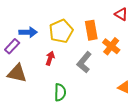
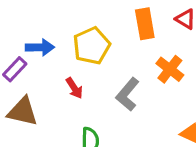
orange rectangle: (91, 30) -> (145, 24), moved
red arrow: (50, 58) -> (74, 88), turned 128

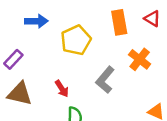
blue arrow: (40, 47) -> (36, 21), moved
red arrow: (74, 88) -> (62, 89), moved

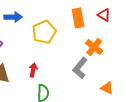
gray L-shape: (105, 80) -> (80, 68), moved
red arrow: (62, 89) -> (33, 70), turned -136

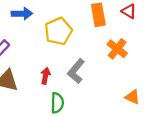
gray L-shape: (80, 68) -> (76, 71), moved

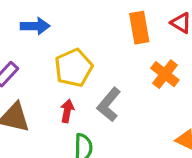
yellow pentagon: (58, 31) -> (74, 68), moved

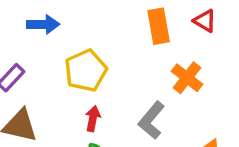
gray L-shape: (109, 105) -> (151, 120), moved
red arrow: (67, 111) -> (93, 119), moved

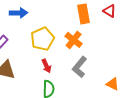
orange cross: (187, 78) -> (74, 40), moved
red arrow: (93, 119) -> (47, 66), turned 144

